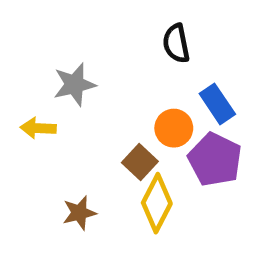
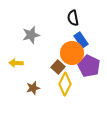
blue rectangle: (217, 104) -> (81, 40), moved
yellow arrow: (38, 128) -> (16, 63), moved
orange circle: (174, 128) -> (72, 53), size x1.5

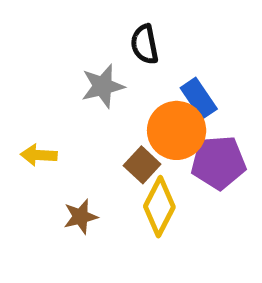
black semicircle: (73, 18) -> (145, 44), moved
gray star: (31, 35) -> (103, 86), moved
purple pentagon: (89, 66) -> (218, 162), turned -30

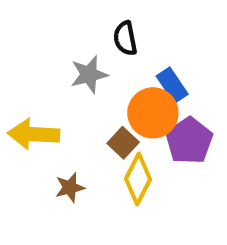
yellow arrow: (39, 155) -> (34, 134), size x1.6
purple pentagon: (218, 162) -> (189, 141), turned -30

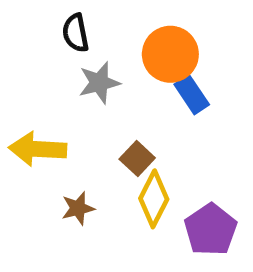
black semicircle: (125, 38) -> (76, 33), moved
orange circle: (153, 113) -> (170, 54), moved
purple pentagon: (189, 141) -> (211, 230), moved

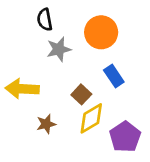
blue rectangle: (192, 95) -> (114, 76), moved
yellow diamond: (154, 199) -> (91, 118), turned 32

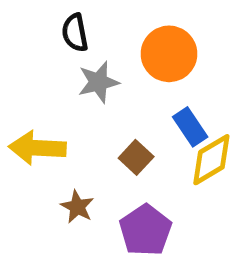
yellow diamond: (91, 118) -> (211, 160), moved
brown star: (46, 124) -> (77, 207), turned -30
purple pentagon: (125, 137) -> (145, 230), moved

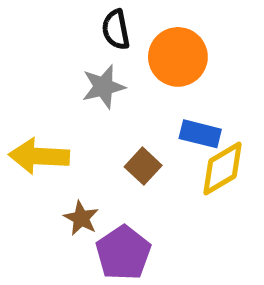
black semicircle: (75, 33) -> (116, 30), moved
blue rectangle: (190, 127) -> (200, 134), turned -42
purple pentagon: (145, 230) -> (123, 253), moved

